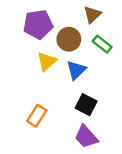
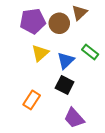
brown circle: (69, 39) -> (59, 23), moved
green rectangle: (102, 44) -> (90, 52), moved
black square: (86, 105) -> (65, 85), moved

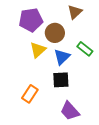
brown circle: (59, 23) -> (55, 33), moved
black square: (65, 85) -> (61, 80), turned -30

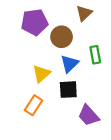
green rectangle: (85, 49) -> (95, 55), turned 42
yellow triangle: (38, 50) -> (41, 74), moved
purple trapezoid: (70, 111) -> (88, 115), moved

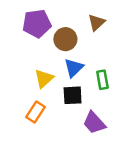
brown triangle: (84, 13) -> (96, 22), moved
green rectangle: (95, 55) -> (102, 80), moved

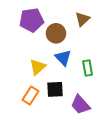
blue triangle: (74, 68) -> (63, 58), turned -30
black square: (73, 95) -> (55, 89), moved

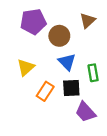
yellow triangle: (38, 67) -> (26, 67), moved
black square: (55, 89) -> (71, 88), moved
orange rectangle: (30, 95) -> (45, 91), moved

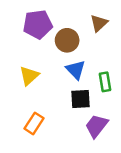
orange rectangle: (45, 91) -> (34, 123), moved
purple trapezoid: (85, 112) -> (96, 126), turned 80

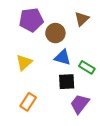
blue triangle: (76, 70) -> (63, 57), turned -30
green rectangle: (105, 82) -> (87, 67), turned -49

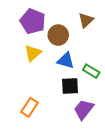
purple pentagon: (31, 20) -> (33, 21), turned 30
yellow triangle: (24, 62) -> (33, 53), moved

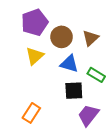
brown triangle: (86, 20) -> (91, 38), moved
purple pentagon: (33, 21) -> (35, 22), turned 30

